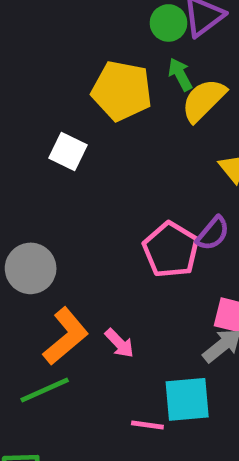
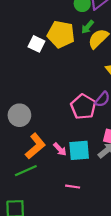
green arrow: (180, 74) -> (88, 27), turned -112
white square: (68, 152) -> (36, 44), moved
cyan square: (187, 399) -> (79, 150), moved

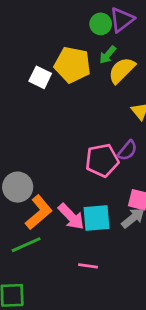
pink pentagon: (83, 107) -> (102, 160), turned 30
gray circle: (19, 115) -> (18, 187), moved
pink arrow: (60, 149) -> (71, 217), size x1.5

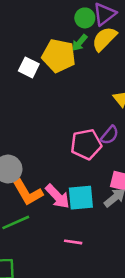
green arrow: (108, 55) -> (80, 43), moved
yellow semicircle: (122, 70) -> (104, 39), moved
orange L-shape: (39, 212) -> (28, 192), turned 100

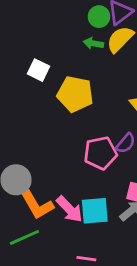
green arrow: (80, 43) -> (93, 43), turned 60
yellow pentagon: (59, 56) -> (75, 94), moved

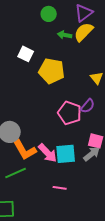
green circle: (99, 17) -> (49, 14), moved
pink pentagon: (100, 153) -> (70, 113), turned 30

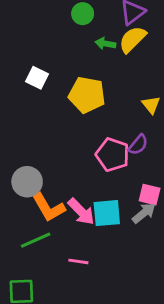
white square: (26, 54) -> (37, 78), moved
pink line: (60, 188) -> (78, 261), moved

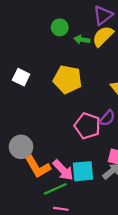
green circle: (83, 14) -> (60, 27), moved
white square: (37, 78) -> (21, 77), moved
green line: (36, 240) -> (55, 189), moved

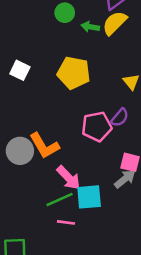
pink pentagon: (87, 126) -> (97, 127), turned -30
orange L-shape: (38, 167) -> (44, 146), moved
cyan square: (83, 171) -> (89, 197), moved

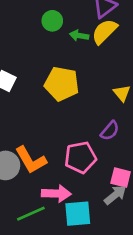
pink pentagon: (97, 127) -> (80, 157), moved
pink arrow: (69, 178) -> (56, 194), turned -44
green line: (60, 199) -> (31, 214), moved

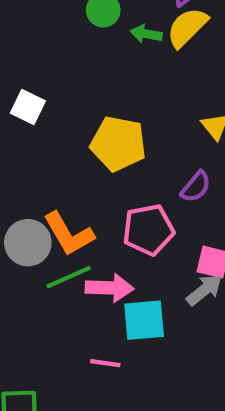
yellow pentagon: (62, 84) -> (118, 144), moved
green line: (31, 214) -> (69, 277), moved

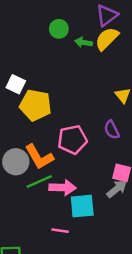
yellow pentagon: (118, 144) -> (35, 105), moved
purple semicircle: (196, 187) -> (112, 130), turned 114
pink pentagon: (148, 230) -> (72, 140), moved

